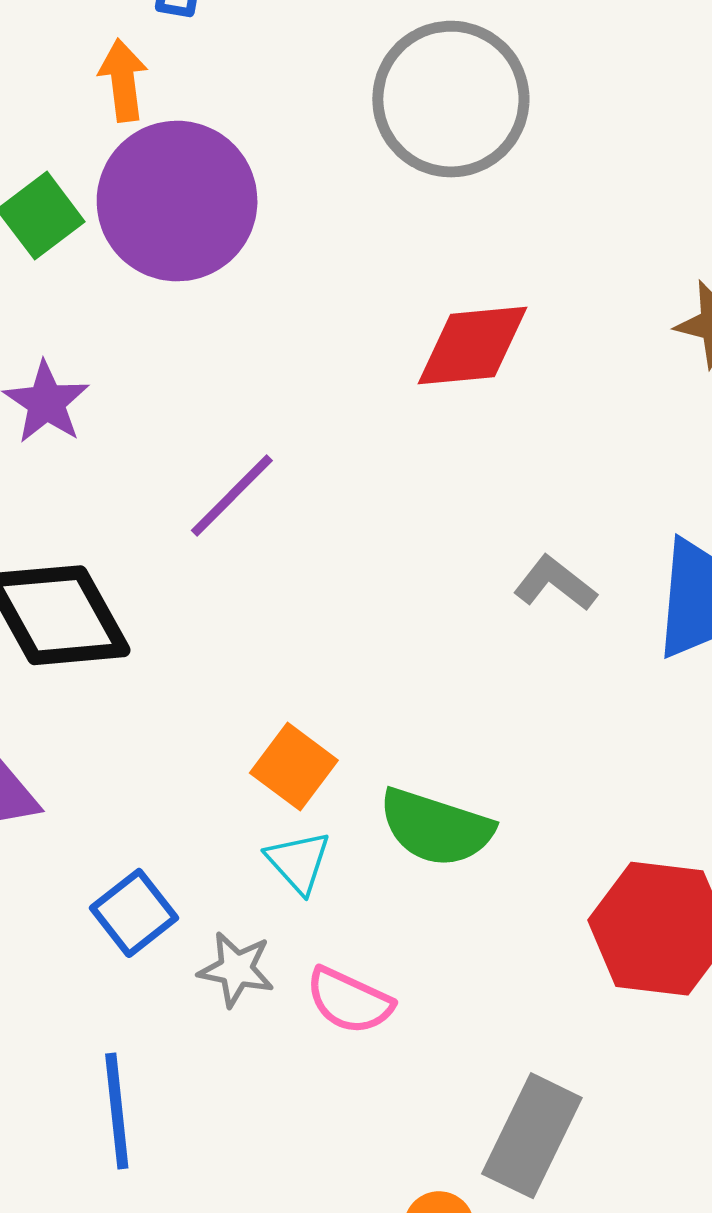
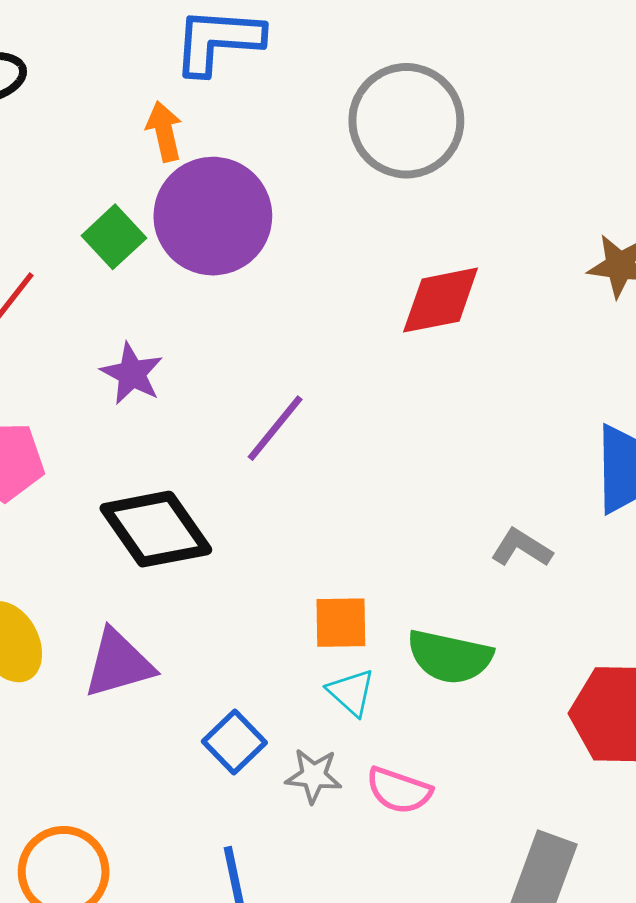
gray L-shape: (555, 583) -> (522, 548), moved
orange square: (294, 767) -> (341, 623), turned -32

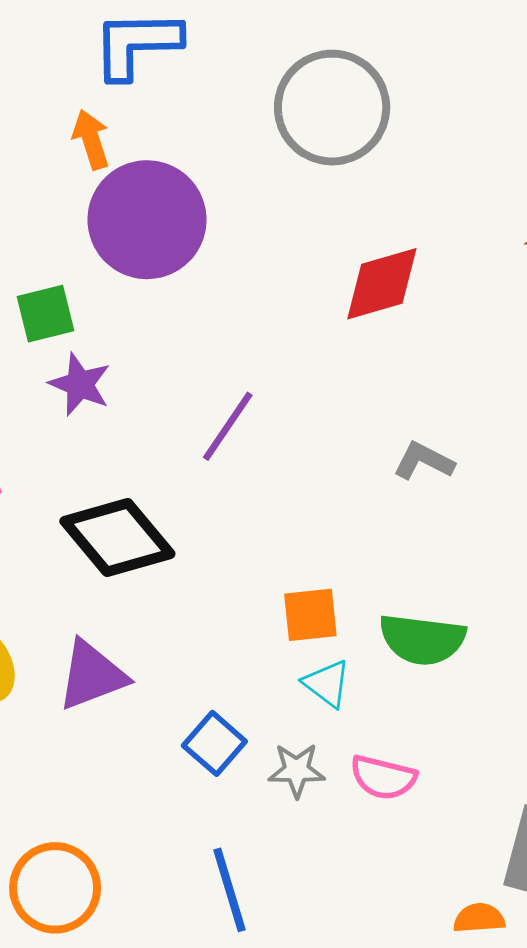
green square: (114, 237) -> (45, 314), moved, turned 34
gray L-shape: (522, 548) -> (424, 461), moved

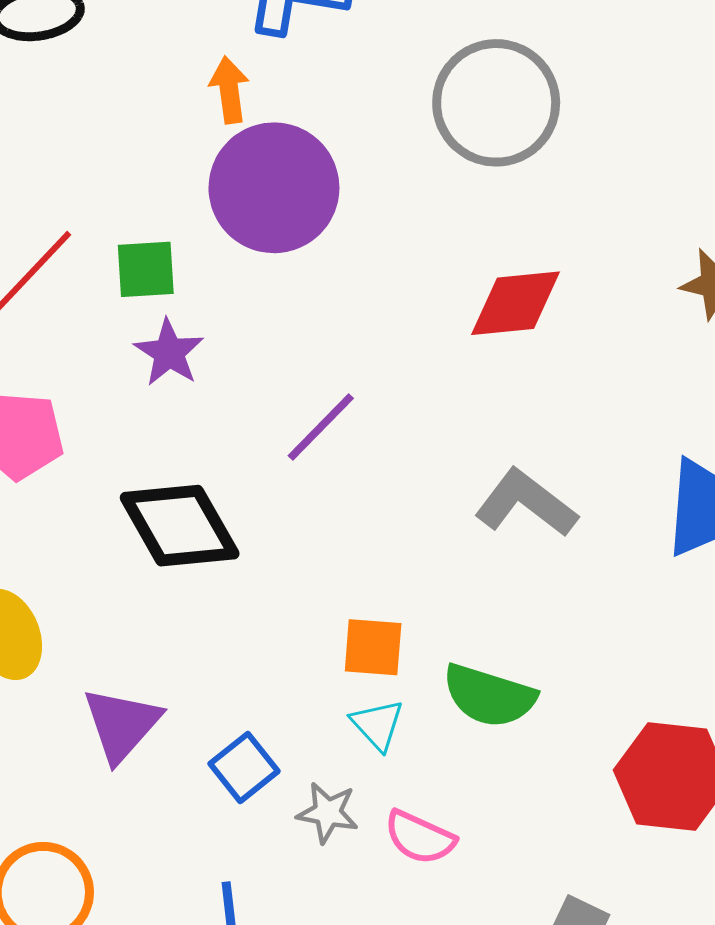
gray L-shape: (424, 461) -> (526, 503), size x1.5
purple triangle: (92, 675) -> (122, 724), moved, turned -38

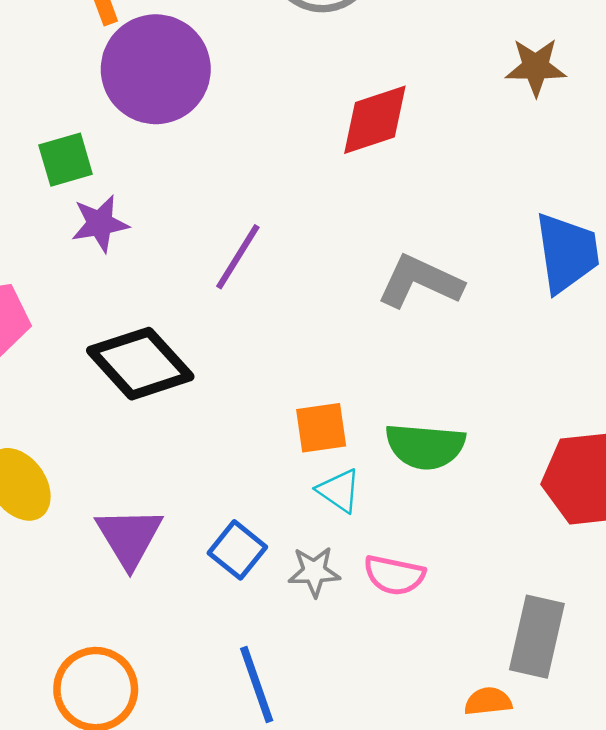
purple star: (169, 353) -> (100, 224), turned -30

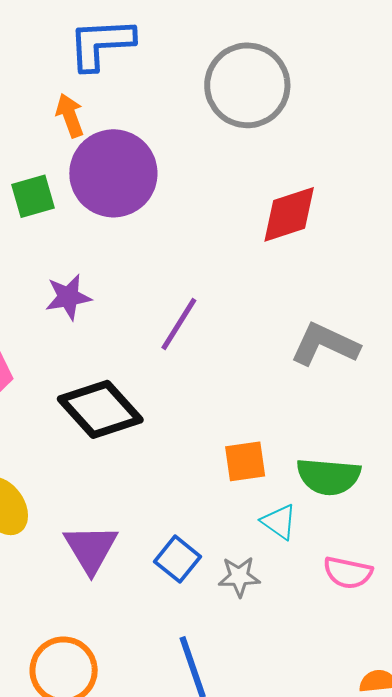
green square: (66, 160) -> (33, 196), moved
cyan triangle: (339, 491) -> (279, 522), moved
pink semicircle: (394, 575) -> (348, 573), moved

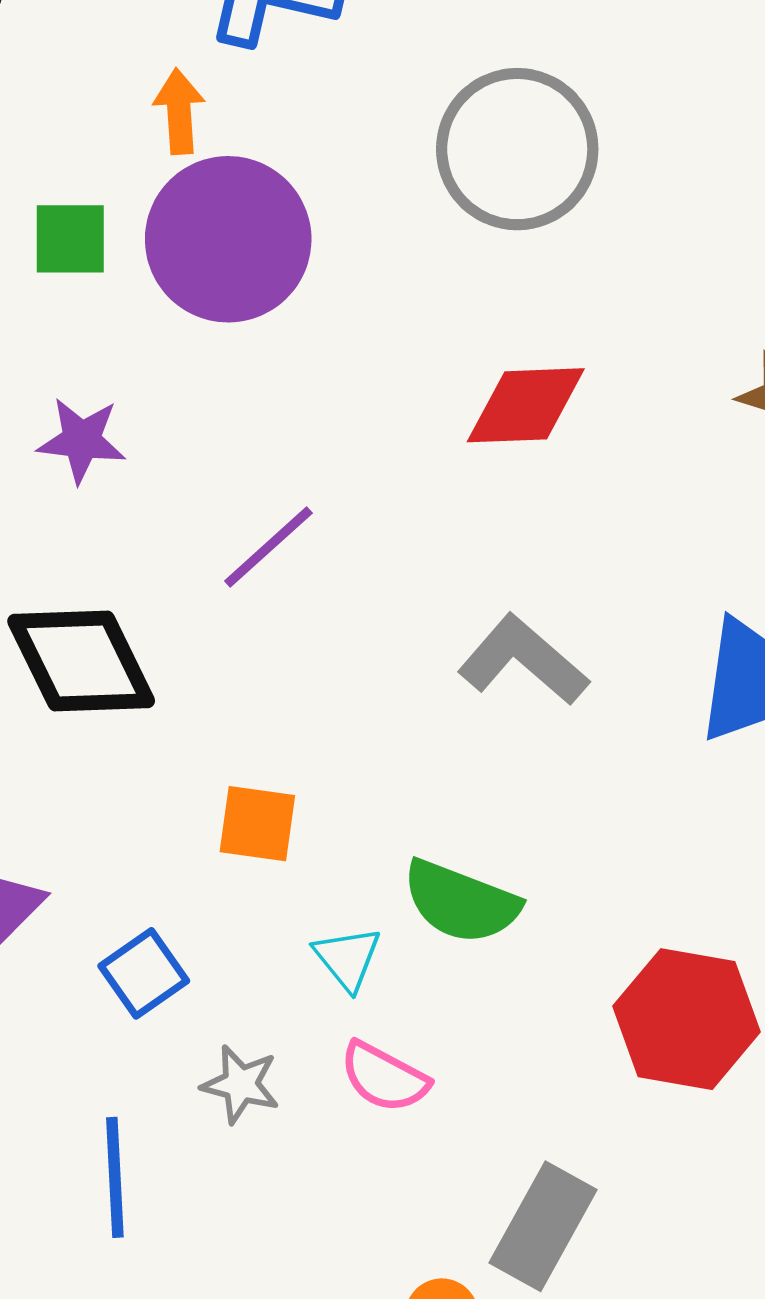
orange square: (245, 461) -> (257, 824), moved
pink semicircle: (348, 573) -> (384, 1077), moved
gray star: (239, 577) -> (241, 1084), moved

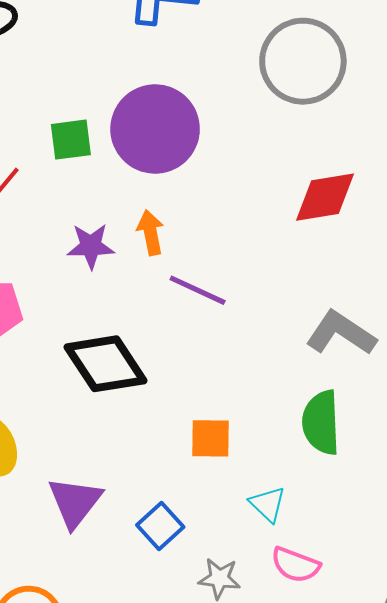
orange arrow: (179, 111) -> (151, 233), moved
purple line: (268, 547) -> (198, 290), turned 74
green semicircle: (461, 902) -> (321, 423), moved, turned 74

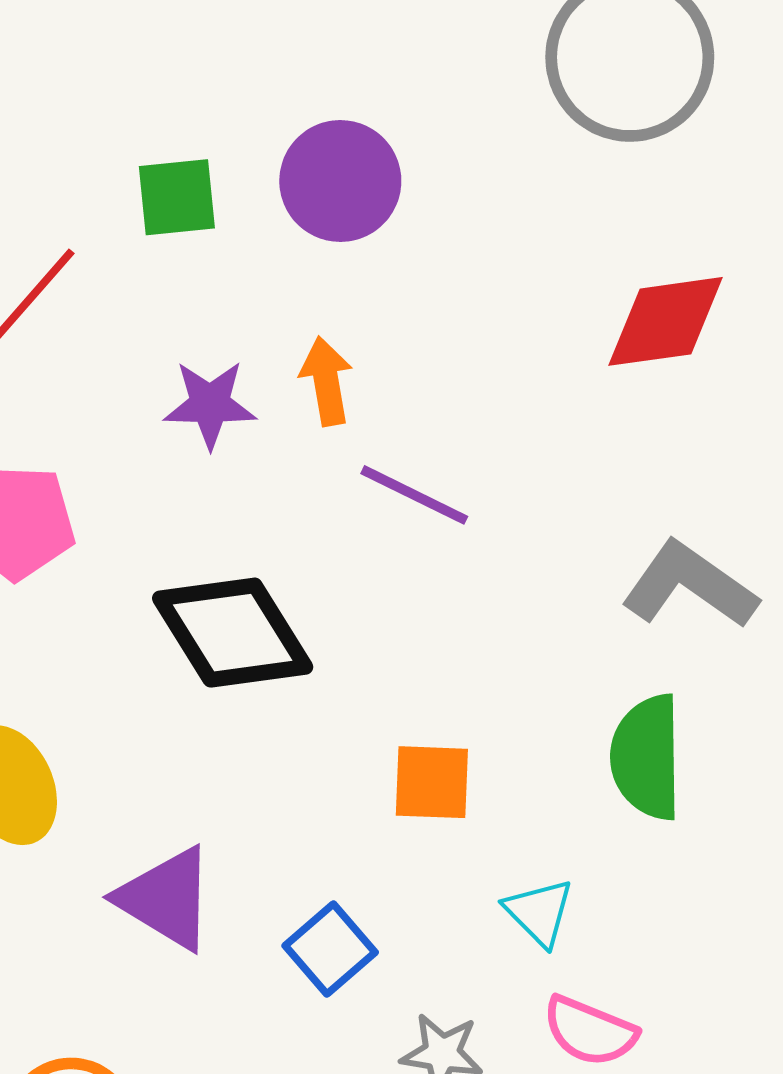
purple circle: (155, 129) -> (340, 181), size x0.7
purple triangle: (75, 502) -> (166, 898), turned -38

